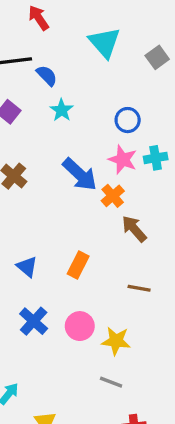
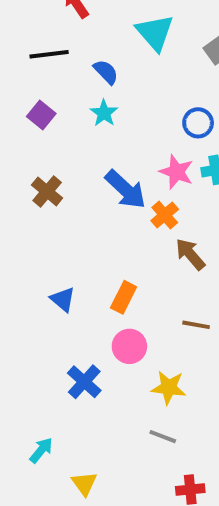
blue semicircle: (47, 76) -> (106, 72), moved
blue circle: (128, 120) -> (198, 123), moved
blue cross: (34, 321) -> (84, 382), moved
pink circle: (80, 326) -> (129, 346), moved

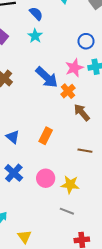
pink star: (176, 172) -> (74, 68), turned 30
pink circle: (129, 346) -> (46, 178), moved
blue cross: (84, 382) -> (14, 173), moved

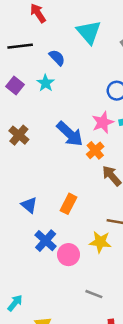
cyan star: (35, 36) -> (46, 83), moved
blue cross: (14, 173) -> (46, 241), moved
yellow star: (70, 185) -> (100, 242), moved

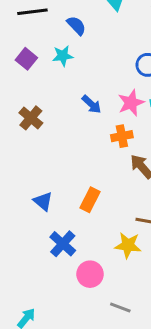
cyan star: (46, 83) -> (63, 56), turned 30
blue arrow: (70, 134) -> (92, 104), moved, size x0.6
orange cross: (95, 150) -> (122, 136), turned 30
pink circle: (68, 255) -> (90, 274), moved

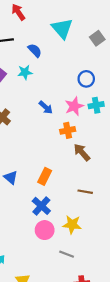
blue cross: (63, 244) -> (41, 206), moved
yellow star: (128, 245) -> (72, 225), moved

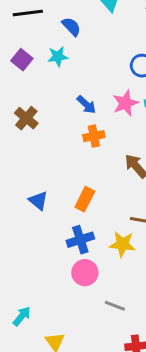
orange cross: (68, 130) -> (94, 136), moved
blue cross: (41, 206) -> (80, 240), turned 30
yellow star: (72, 225) -> (122, 244), moved

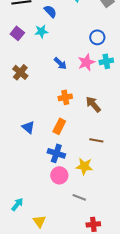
orange cross: (94, 136) -> (65, 97), moved
blue cross: (80, 240) -> (56, 153), turned 36
yellow star: (122, 244) -> (84, 166), moved

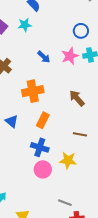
orange cross: (65, 97) -> (33, 91), moved, size x1.5
gray line: (79, 197) -> (65, 203), moved

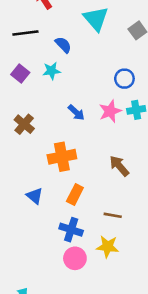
brown line: (80, 134) -> (113, 215), moved

